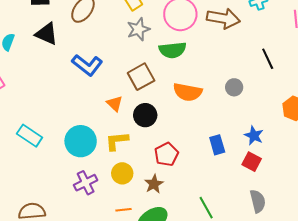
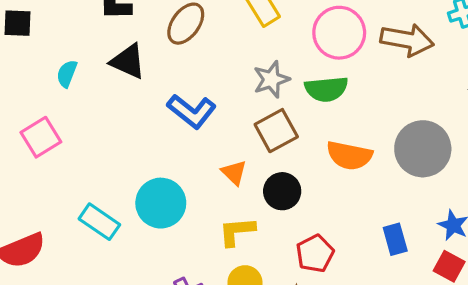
gray star: (138, 29) -> (271, 79), moved
gray circle: (234, 87) -> (423, 149), size x2.0
cyan circle: (81, 141) -> (161, 203), moved

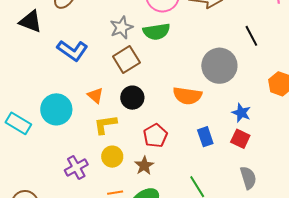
orange semicircle: (349, 156) -> (187, 96), moved
orange triangle: (234, 172) -> (95, 95), moved
blue rectangle: (395, 239) -> (205, 137), moved

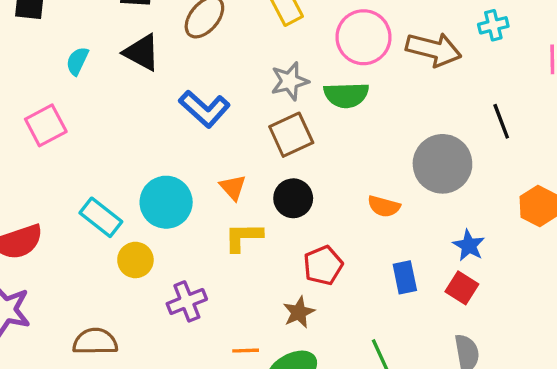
orange semicircle: (187, 96) -> (384, 206), size x0.7
yellow circle: (112, 157) -> (135, 260), moved

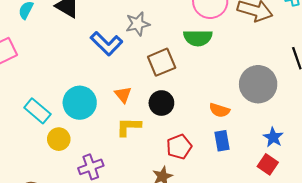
gray star: (290, 81) -> (138, 24), moved
blue rectangle: (405, 277) -> (222, 141), moved

